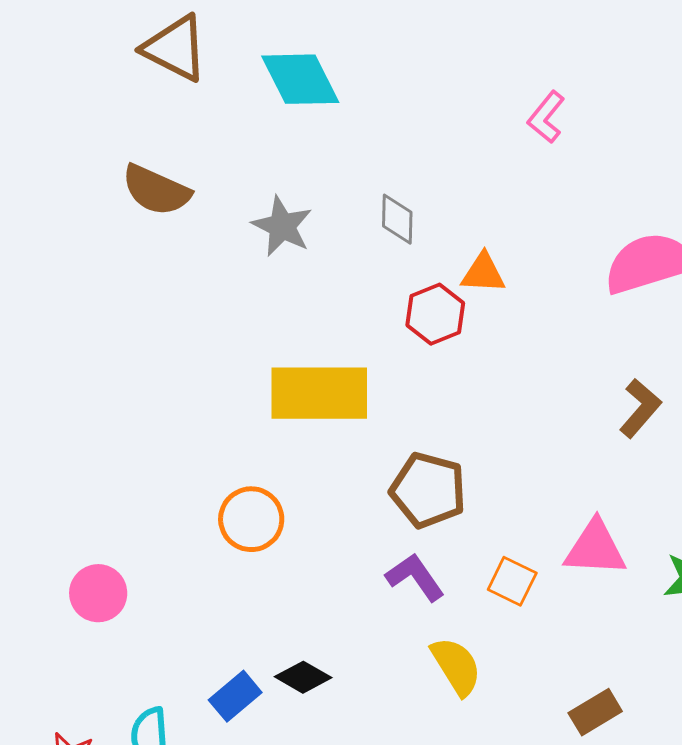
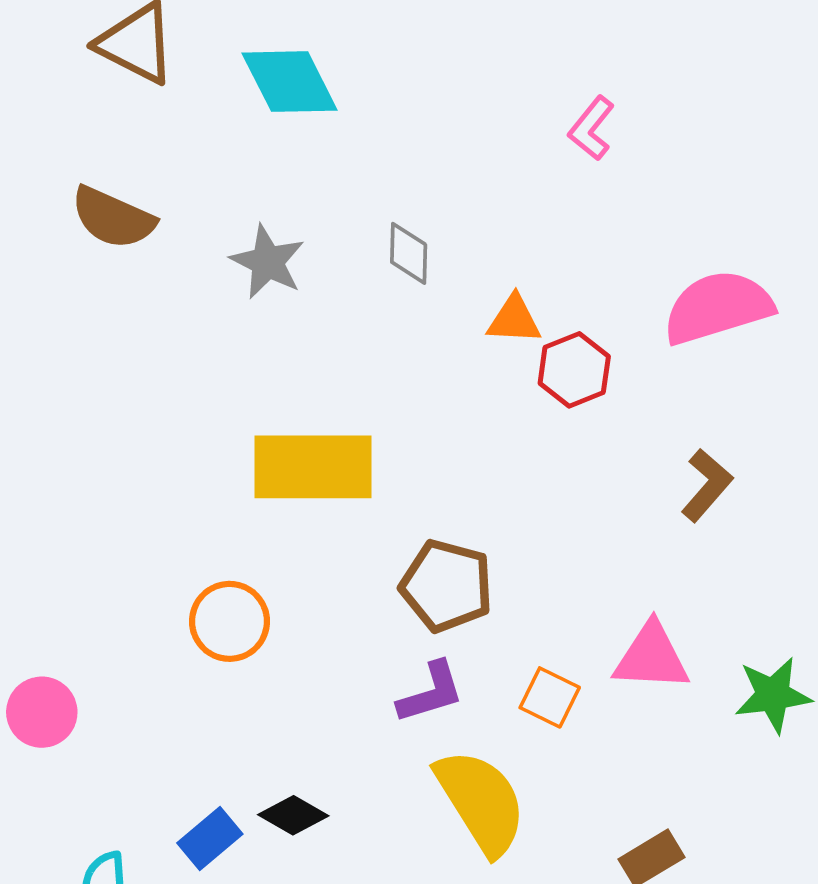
red hexagon: (435, 314) -> (574, 370), moved
purple L-shape: (415, 577) -> (431, 693), turned 108
yellow semicircle: (456, 666) -> (481, 802), size x1.5

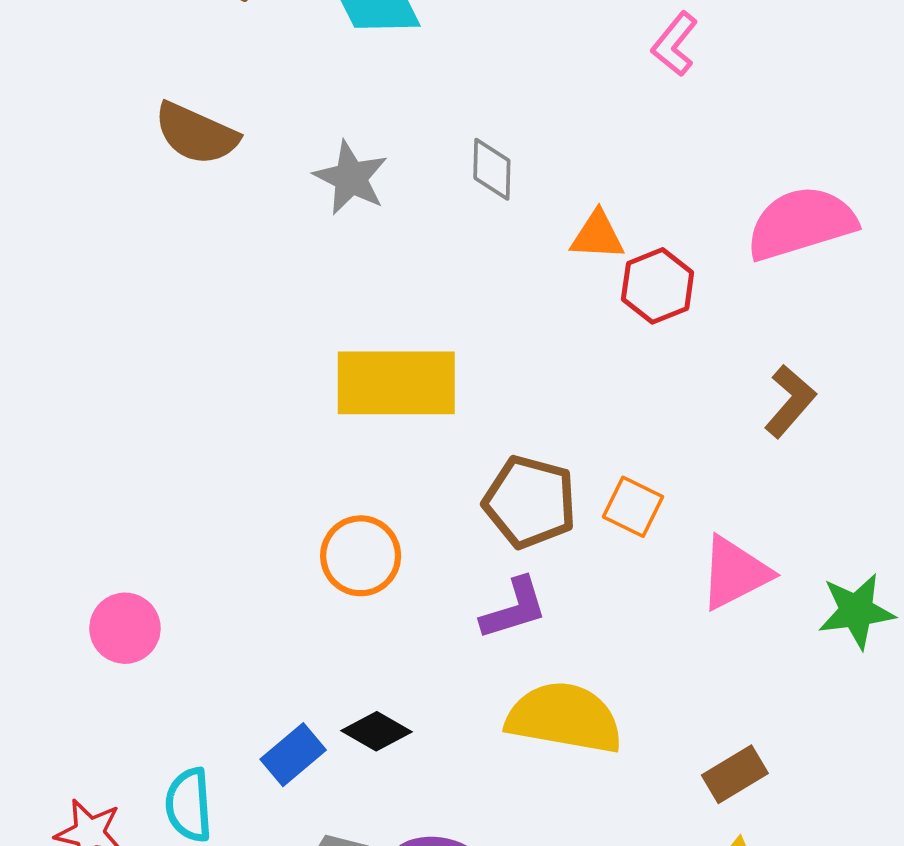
orange circle: (229, 621) -> (361, 556), moved
pink triangle: (652, 657) -> (735, 573), turned -30
orange square: (550, 697) -> (633, 507), moved
yellow semicircle: (481, 802) -> (564, 718), turned -48

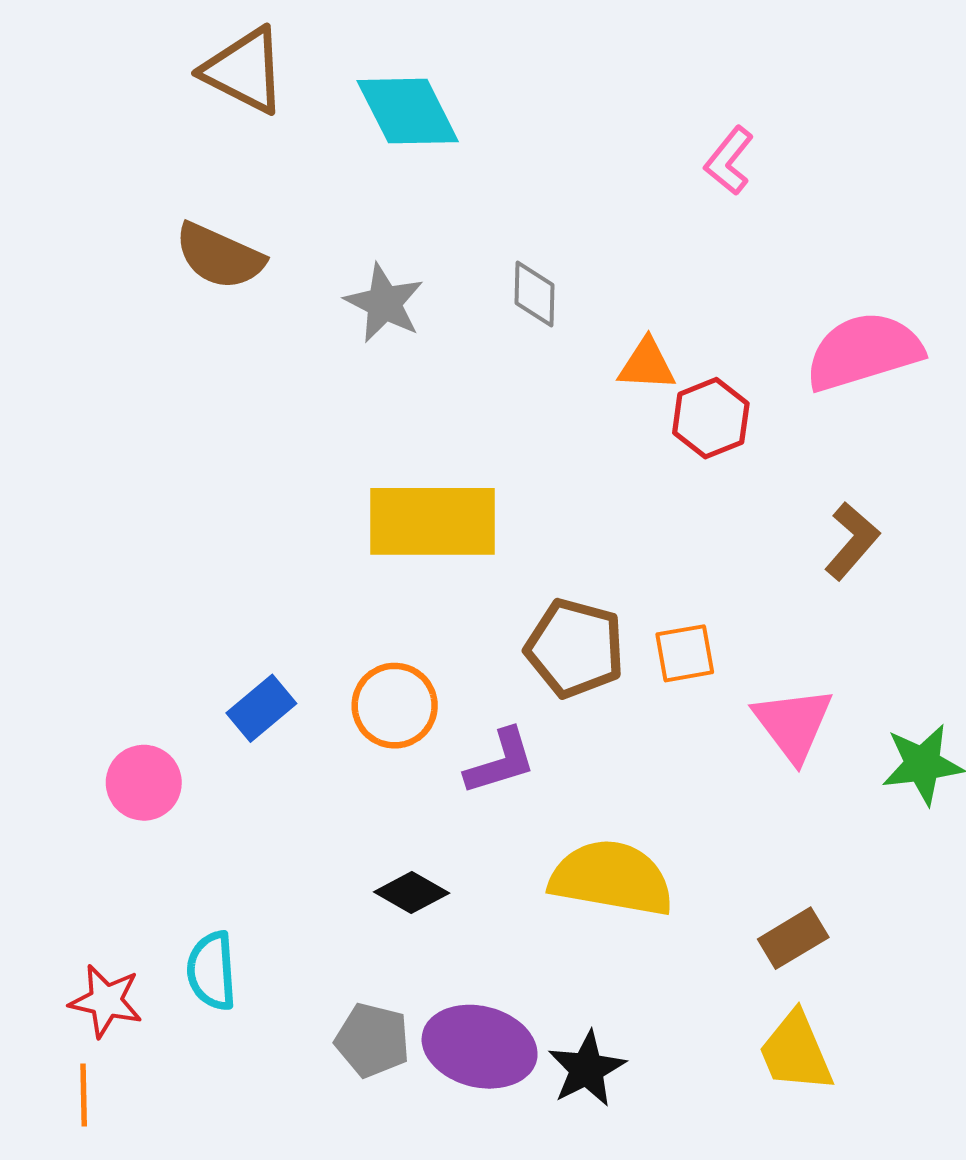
orange square: (633, 507) -> (685, 653), turned -36
pink triangle: (735, 573) -> (793, 724), turned -40
purple L-shape: (514, 609) -> (500, 762), moved
blue rectangle: (293, 755) -> (261, 708), moved

